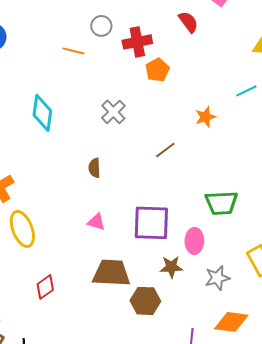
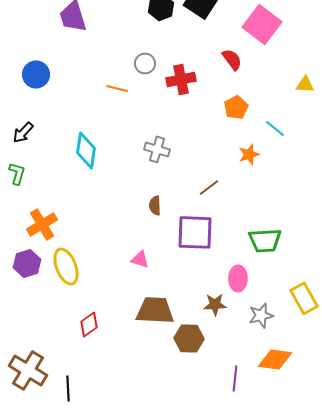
orange pentagon: (157, 70) -> (236, 107), moved
cyan line: (246, 91) -> (275, 128), moved, turned 65
gray cross: (113, 112) -> (157, 149), turned -30
brown semicircle: (94, 168) -> (155, 205), moved
purple square: (151, 223) -> (195, 232), moved

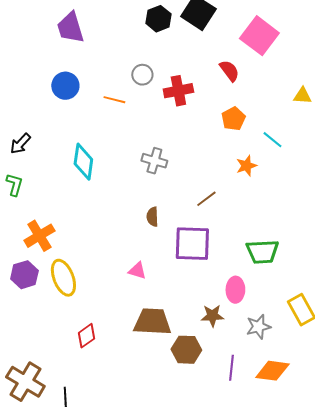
blue circle: (36, 74) -> (65, 86), moved
purple line: (235, 378) -> (231, 368), moved

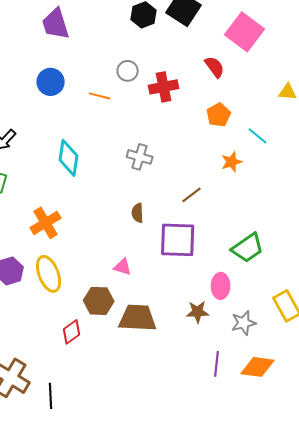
orange cross: (39, 236) -> (46, 223), moved
green trapezoid: (262, 252) -> (248, 248), turned -32
brown hexagon: (186, 350) -> (99, 301), moved

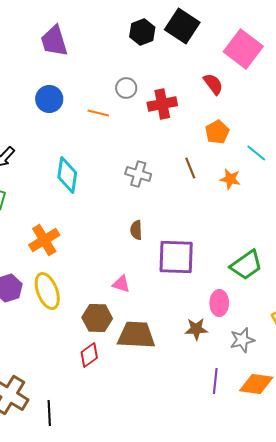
orange star: (232, 162) -> (230, 179), turned 30
brown line: (192, 195) -> (190, 168), moved, turned -75
red diamond: (72, 332) -> (89, 355), moved

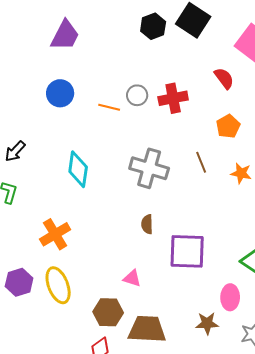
purple trapezoid: (54, 41) -> (65, 35), turned -136
gray circle: (126, 88) -> (137, 95), moved
gray cross: (138, 174) -> (149, 168), size x1.5

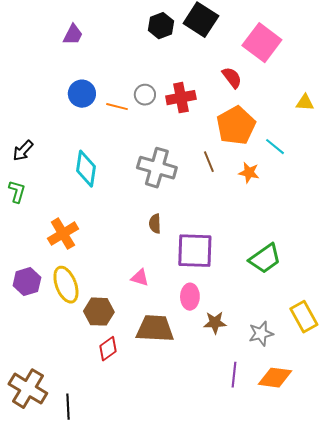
purple trapezoid: (65, 35) -> (73, 35), size x0.7
blue circle: (60, 93) -> (82, 94), moved
orange pentagon: (228, 126) -> (236, 126), size x1.6
pink ellipse: (230, 297) -> (190, 297), moved
brown hexagon: (108, 312) -> (99, 312), moved

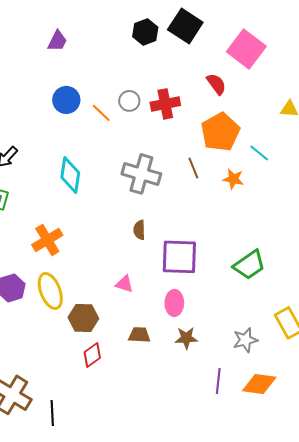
orange line: (117, 107) -> (101, 113), turned 30
brown star: (215, 323) -> (186, 338), moved
brown trapezoid: (155, 329) -> (139, 335), size x0.6

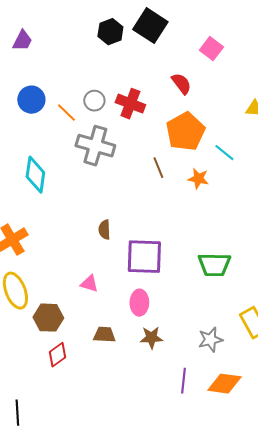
pink square: (246, 49) -> (211, 49), size x0.6
red cross: (165, 104) -> (130, 104), turned 32
gray cross: (141, 174) -> (95, 146), moved
green trapezoid: (249, 265) -> (214, 265), turned 36

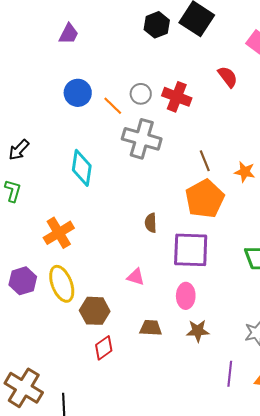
orange pentagon: (185, 132) -> (205, 199), moved

